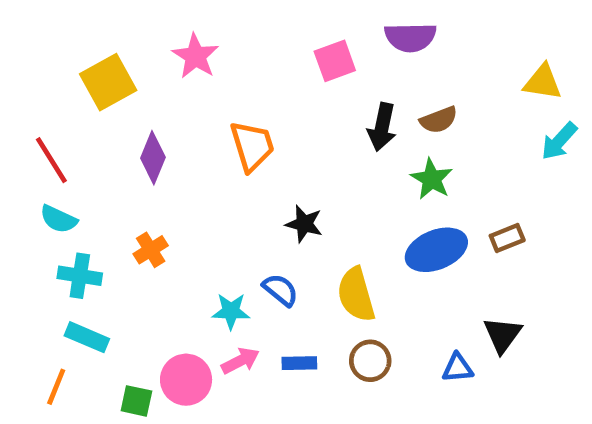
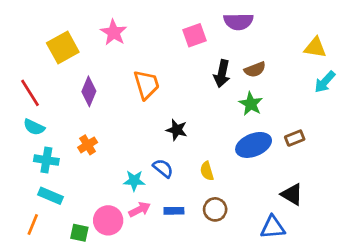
yellow semicircle: (356, 295) -> (207, 171), size x0.6
black triangle: (502, 335) -> (292, 194), turned -35
blue triangle: (458, 368) -> (273, 227), moved, size x1.4

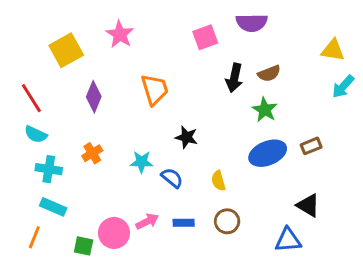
cyan star: (134, 181) -> (142, 162), moved

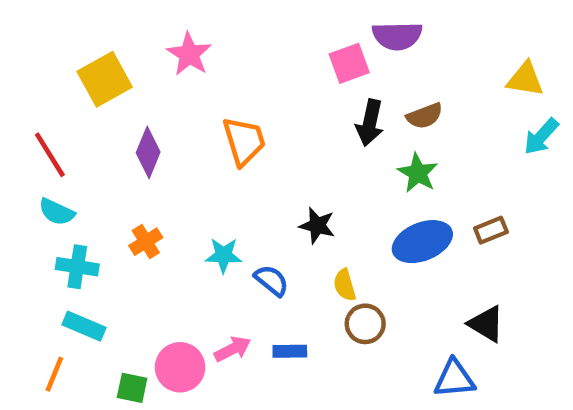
pink square: (205, 37) -> (349, 63), moved
black star: (186, 137) -> (317, 226), moved
brown circle: (227, 221) -> (365, 324), moved

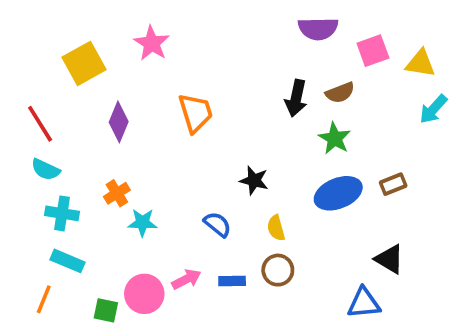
pink square: (349, 63) -> (373, 51), moved
cyan star: (223, 255) -> (142, 223), moved
brown circle: (365, 324) -> (278, 270), moved

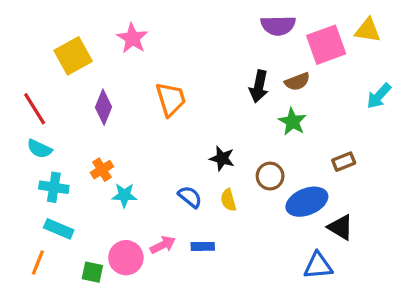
pink square: (373, 51) -> (326, 45), size x1.4
yellow triangle: (421, 63) -> (368, 30), moved
blue ellipse: (338, 193) -> (307, 202), moved
yellow semicircle: (276, 228) -> (228, 200), moved
brown circle: (278, 270) -> (270, 176), moved

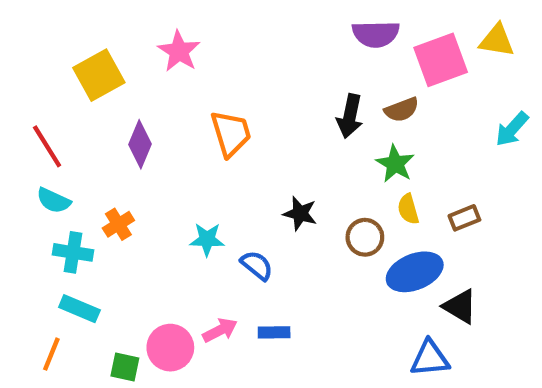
orange cross: (102, 170) -> (118, 224), moved
cyan star: (124, 195) -> (207, 239), moved
yellow semicircle: (228, 200) -> (408, 209), moved

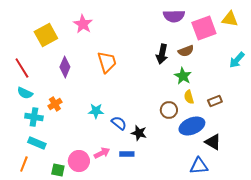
black star: (300, 213) -> (139, 133), moved

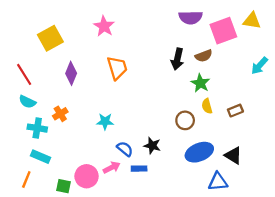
pink star: (83, 24) -> (104, 26), moved
blue semicircle: (119, 123) -> (125, 149), moved
blue ellipse: (192, 126) -> (199, 152), moved

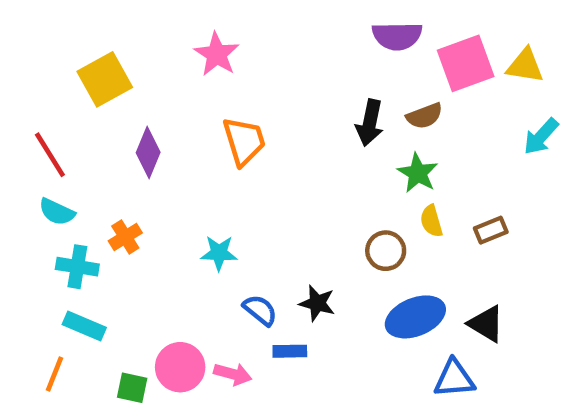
yellow triangle: (252, 21) -> (525, 66), moved
pink arrow: (112, 167) -> (233, 374), moved, turned 42

